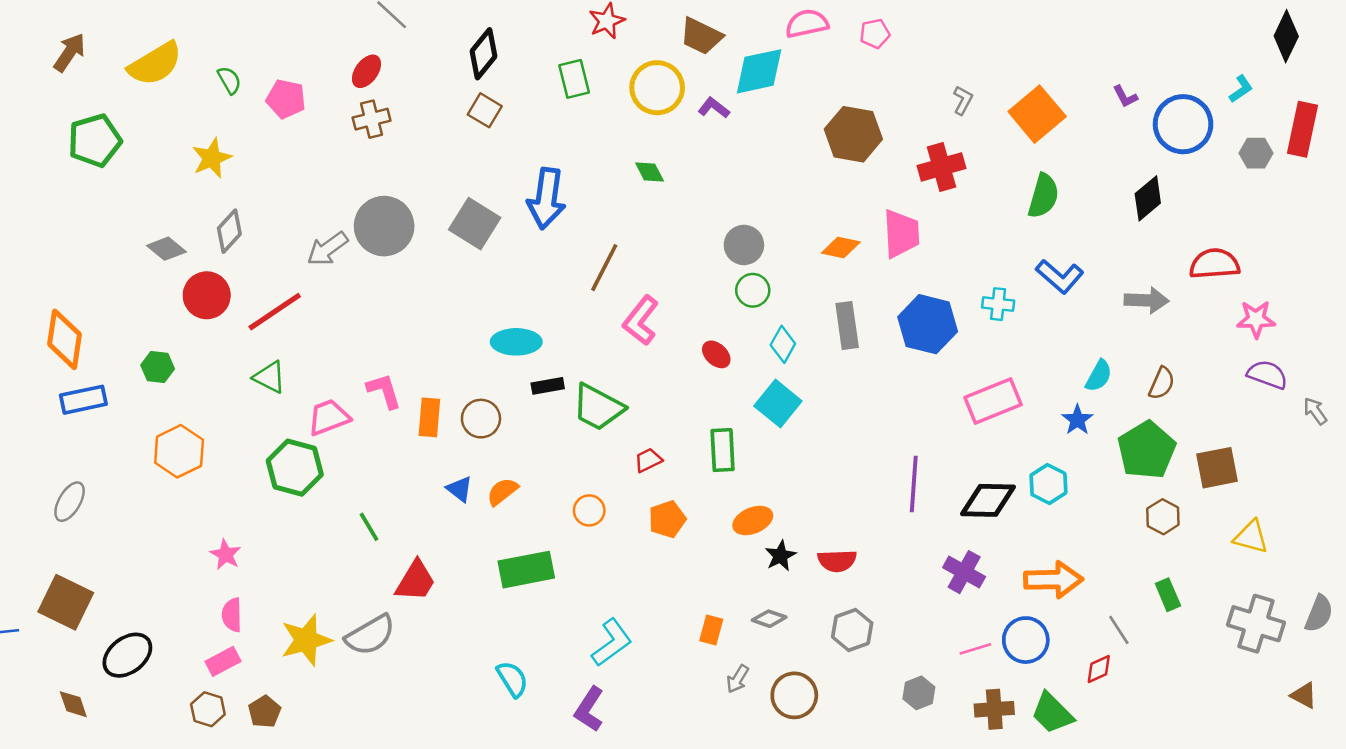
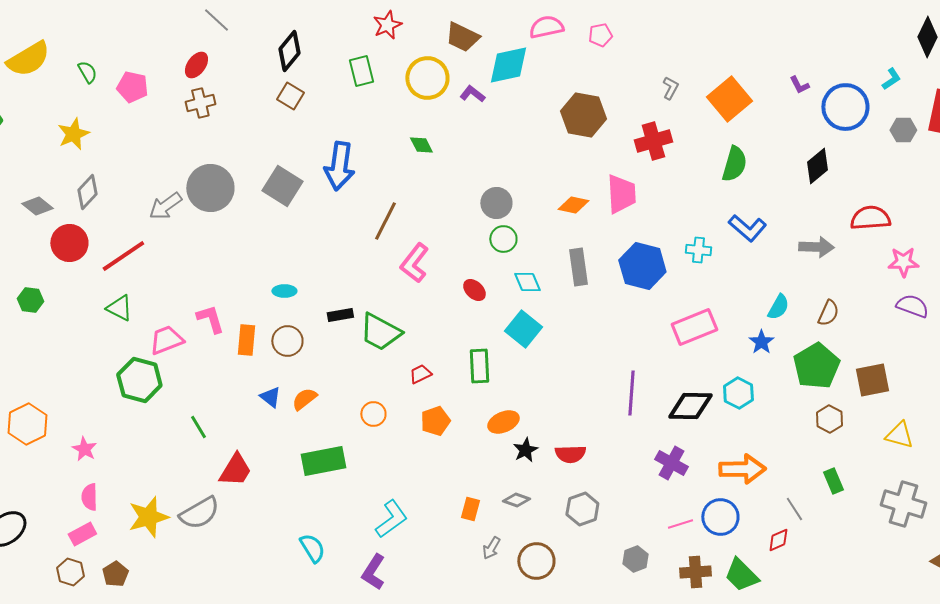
cyan ellipse: (516, 342) -> (284, 291), moved, size x0.6
cyan diamond: (783, 344) -> (527, 282), turned -52
orange hexagon: (179, 451) -> (27, 424), moved

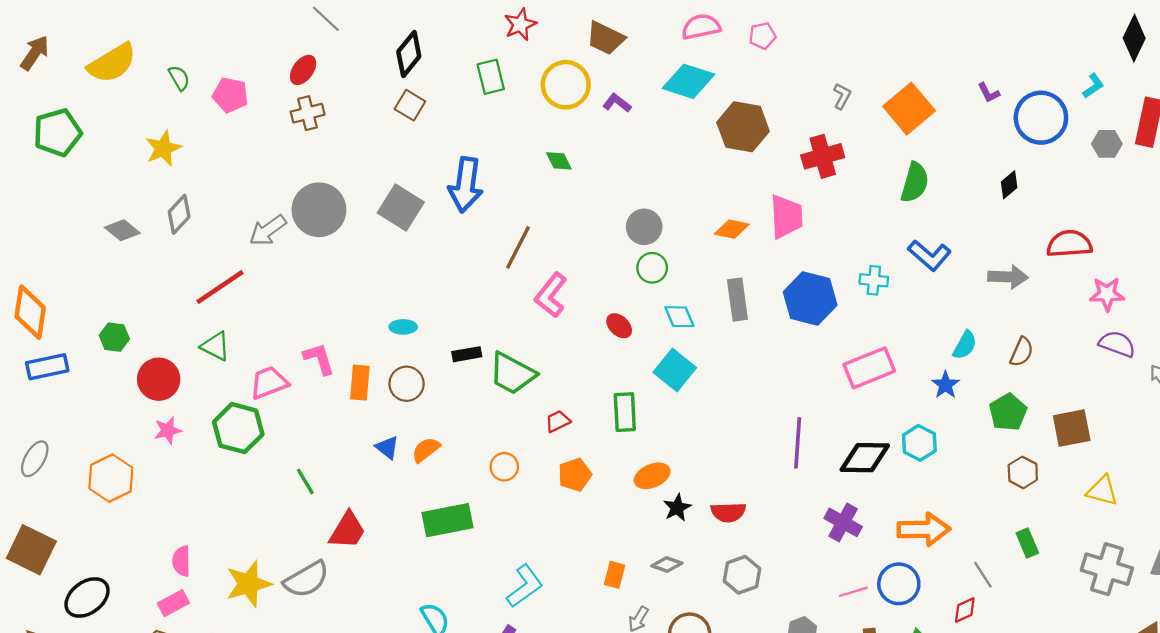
cyan diamond: (508, 65) -> (688, 81), moved, turned 30
black diamond: (817, 166) -> (1009, 185), size x0.7
red circle: (69, 243) -> (159, 379), moved
green pentagon: (816, 366) -> (1008, 412), size x0.7
pink star: (84, 449) -> (168, 430), moved, turned 30

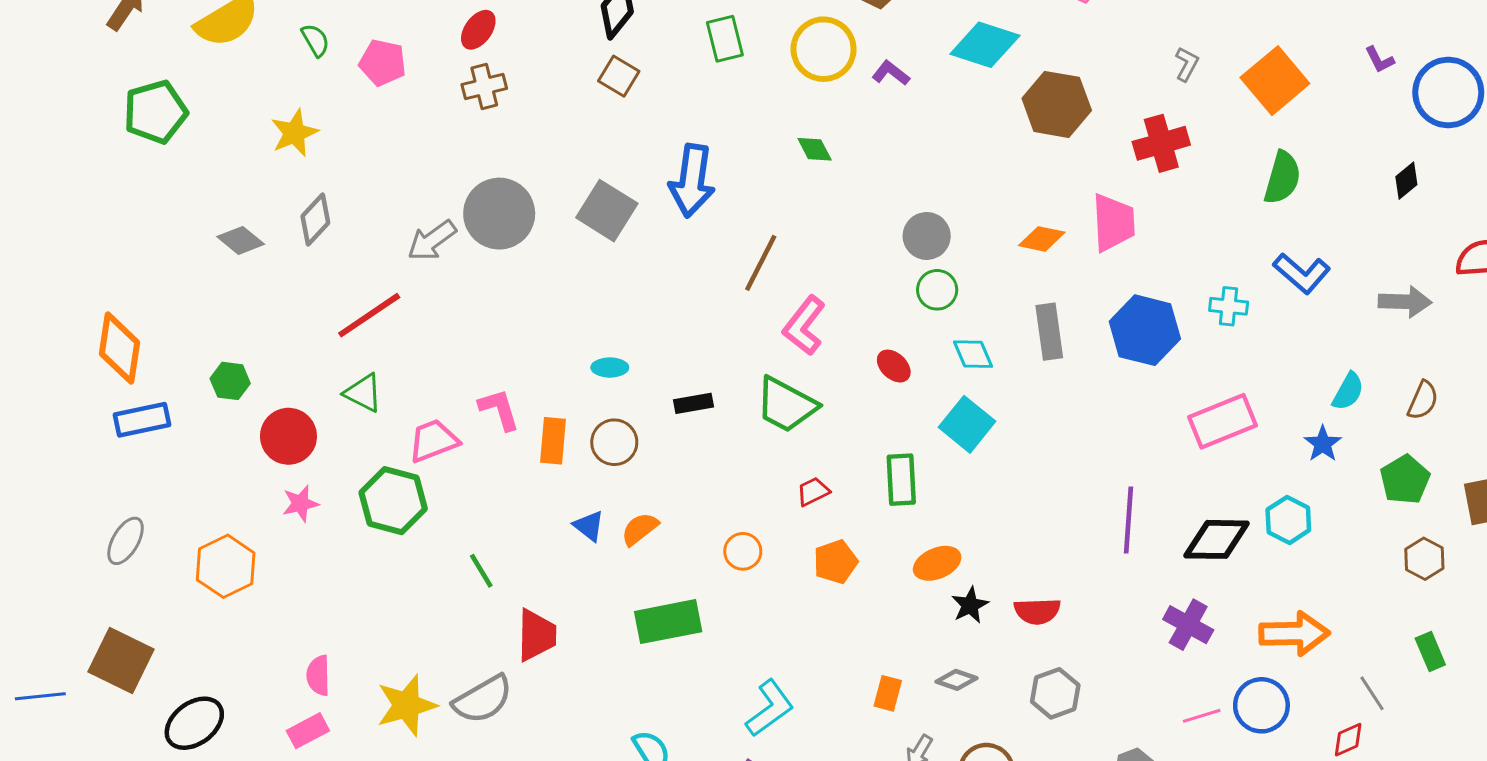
green trapezoid: (512, 374) -> (786, 405), moved
red trapezoid: (347, 530) -> (537, 635), turned -30

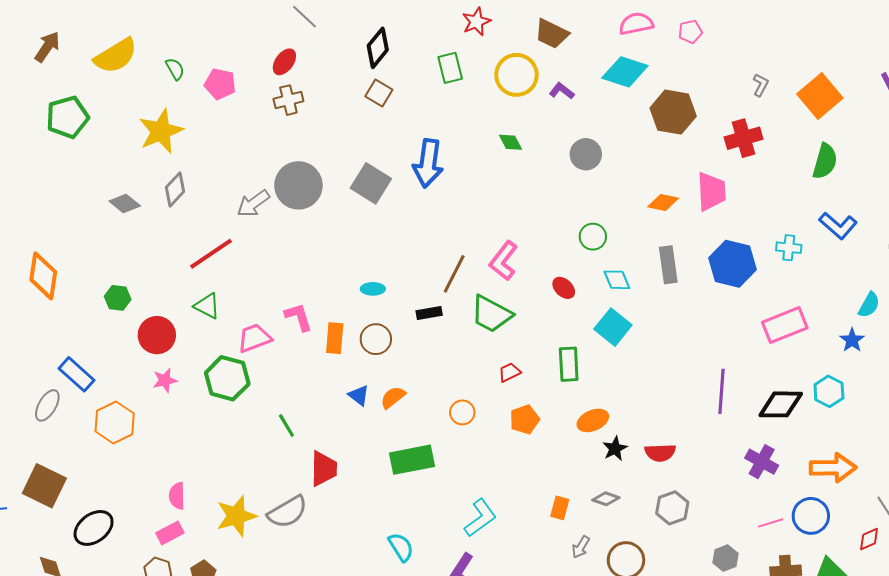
yellow star: (294, 133) -> (161, 131), size x1.4
gray circle: (927, 236) -> (586, 154), moved
brown line: (761, 263) -> (454, 274), moved
blue rectangle: (142, 420) -> (76, 374), moved, turned 54

